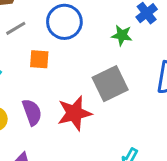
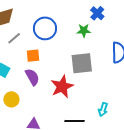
gray square: (110, 84) -> (82, 63), turned 30
purple semicircle: (32, 112) -> (32, 77), moved

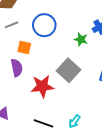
gray square: (82, 63) -> (69, 70), turned 30

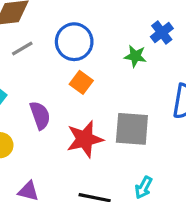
orange square: (24, 47) -> (81, 82), moved, turned 32
gray square: (69, 70) -> (132, 129), moved, turned -30

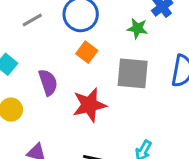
gray square: (132, 129) -> (133, 73), moved

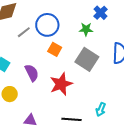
gray line: (32, 20) -> (24, 32), moved
gray square: (133, 73) -> (87, 59), turned 35

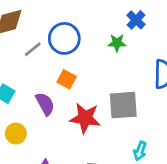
orange square: (55, 49) -> (67, 79), moved
gray square: (87, 59) -> (123, 105), moved, turned -35
red star: (61, 84) -> (85, 118), turned 30

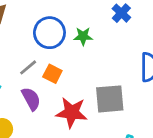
green star: (117, 43) -> (83, 36), moved
gray line: (33, 49) -> (28, 67), moved

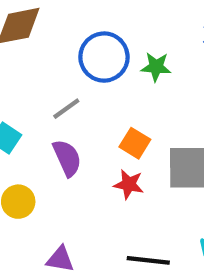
orange square: (52, 74) -> (135, 143), moved
red star: (72, 112) -> (129, 184), size x0.6

